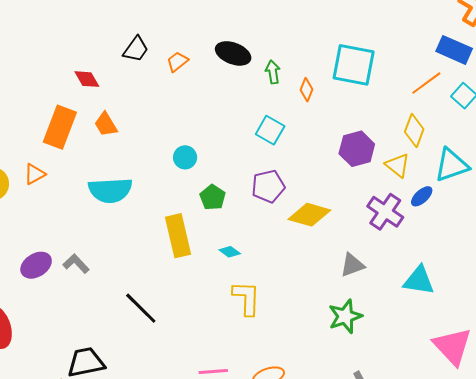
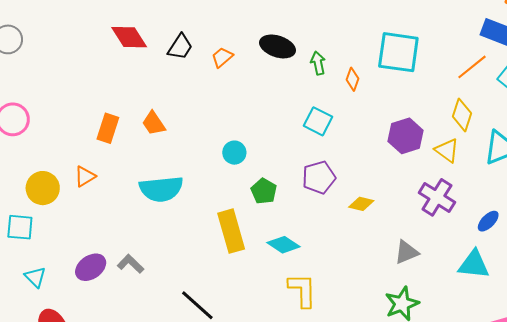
red diamond: (87, 79) -> (129, 37), moved, size x1.4
orange rectangle: (60, 127) -> (108, 128), size x0.7
blue ellipse: (422, 196) -> (488, 221), moved
yellow diamond: (309, 215) -> (361, 204), size x0.6
cyan diamond: (230, 252) -> (283, 245), size x1.5

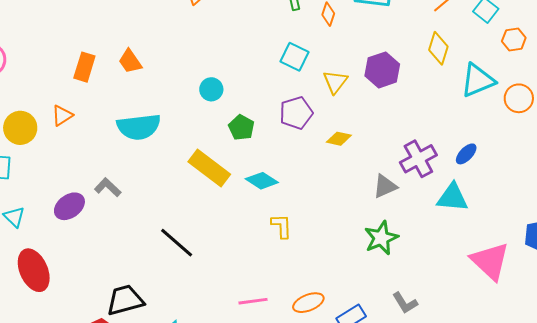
yellow triangle: (447, 150) -> (335, 82), moved, turned 32
purple cross: (437, 197) -> (418, 159), moved, turned 30
yellow rectangle: (231, 231) -> (209, 168), turned -36
gray L-shape: (131, 264) -> (108, 187), moved
yellow L-shape: (302, 290) -> (281, 226), size x0.7

